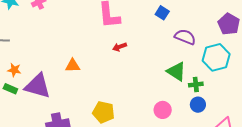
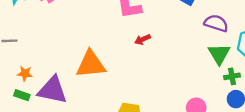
orange triangle: (73, 66) -> (91, 64), size x1.8
green triangle: (176, 72) -> (219, 54), moved, turned 30

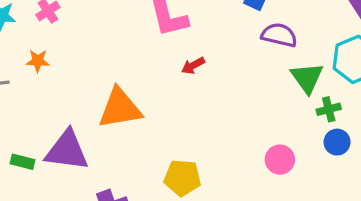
purple semicircle: (216, 23) -> (279, 35), moved
orange star: (25, 74) -> (38, 61), moved

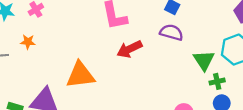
purple semicircle: (279, 35) -> (171, 32), moved
red arrow: (193, 66) -> (130, 49), size x1.6

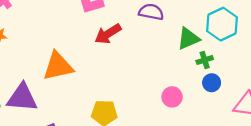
green triangle: (204, 60) -> (188, 39), turned 45

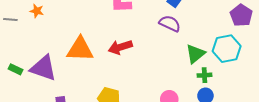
red arrow: (108, 34) -> (120, 47), moved
green triangle: (188, 39) -> (195, 54), turned -30

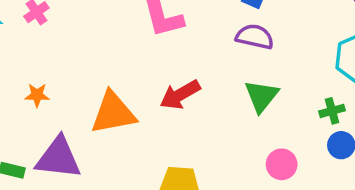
orange star: (37, 11) -> (37, 95), moved
green triangle: (195, 54) -> (261, 96), moved

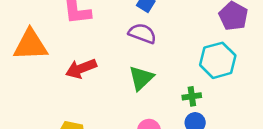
orange triangle: (113, 113) -> (30, 45), moved

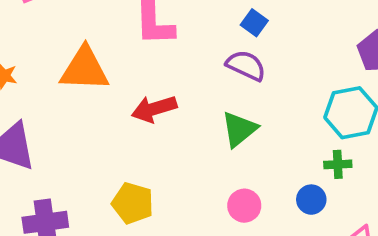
green cross: (192, 96) -> (338, 164), moved

